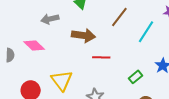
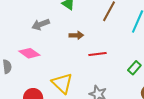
brown arrow: (83, 35) -> (76, 35), size x0.6

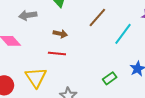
red line: (97, 54) -> (57, 53), moved

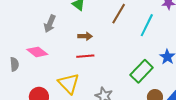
gray arrow: (28, 15) -> (50, 24), turned -48
green rectangle: (110, 78) -> (142, 71), size x1.6

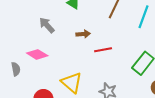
gray arrow: (50, 24) -> (47, 25), turned 120
red line: (85, 56) -> (103, 50), moved

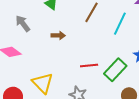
red line: (103, 50) -> (89, 66), moved

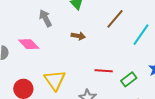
green rectangle: (115, 70) -> (129, 79), size x0.7

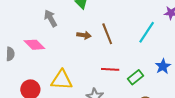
brown line: (115, 19) -> (107, 34), moved, turned -60
yellow triangle: (55, 80) -> (62, 80), turned -50

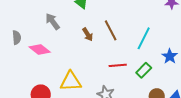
cyan line: (147, 32) -> (144, 38), moved
brown arrow: (84, 35) -> (88, 34), turned 56
gray semicircle: (10, 54) -> (17, 38), moved

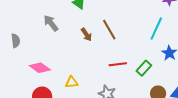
cyan line: (144, 38) -> (156, 29), moved
pink diamond: (40, 49) -> (40, 68), moved
yellow triangle: (71, 81) -> (71, 82), size x0.6

